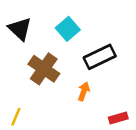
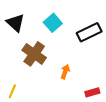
black rectangle: (100, 57) -> (89, 32), moved

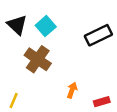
cyan square: (53, 23) -> (46, 26), moved
orange arrow: (65, 72) -> (72, 90), moved

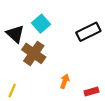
black triangle: (17, 25) -> (15, 34), moved

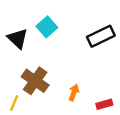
brown cross: (34, 53) -> (35, 81), moved

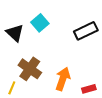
orange arrow: (74, 93) -> (63, 79), size x1.6

